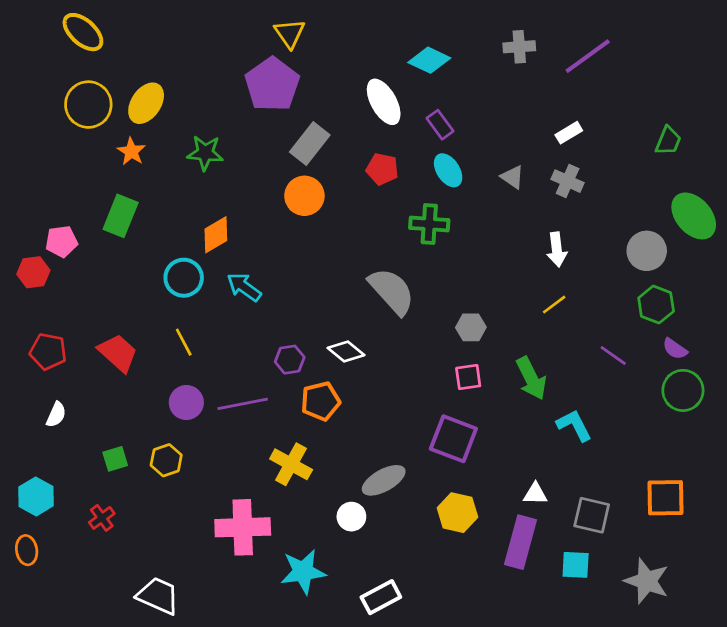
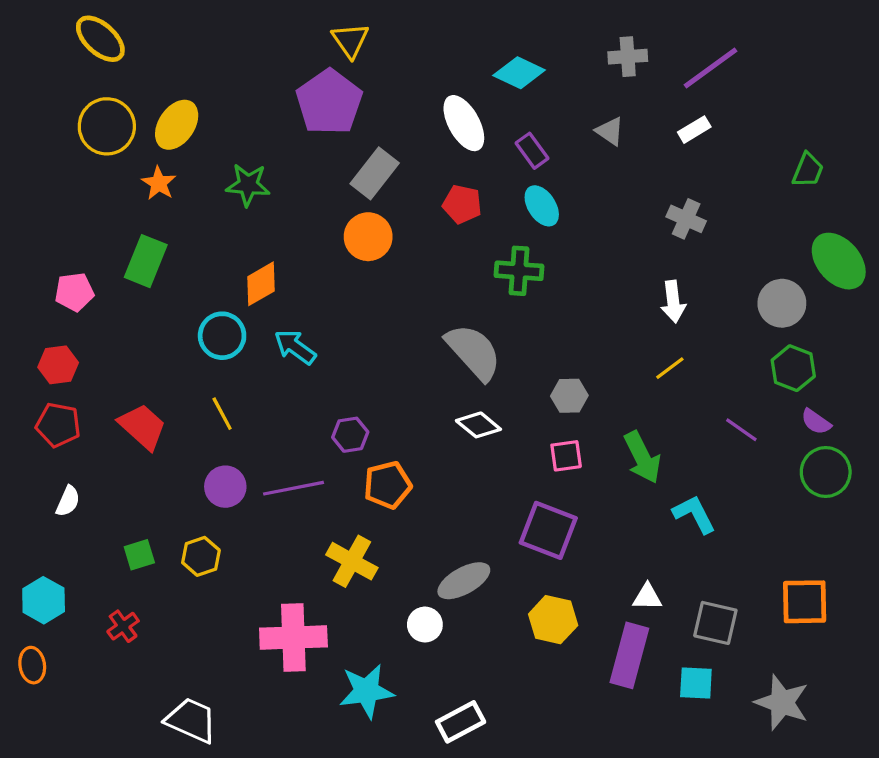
white rectangle: (569, 133) -> (694, 130), moved
gray triangle: (512, 177) -> (610, 131), moved
red hexagon: (33, 272) -> (58, 365), moved
white diamond: (346, 351) -> (478, 425), moved

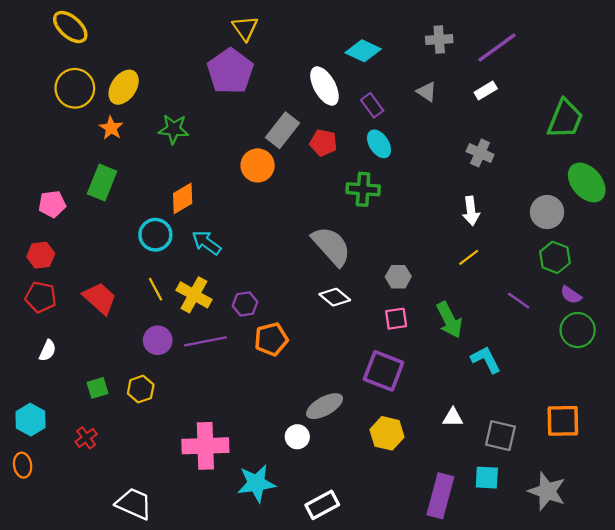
green trapezoid: (808, 170) -> (565, 119), size x1.6
gray rectangle: (375, 173) -> (283, 130), moved
yellow cross: (352, 561) -> (194, 295), moved
purple rectangle: (629, 655) -> (440, 496), moved

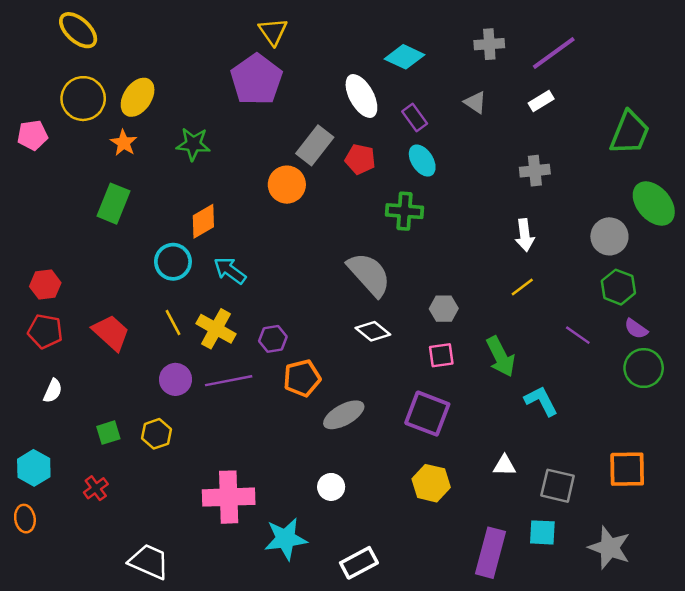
gray cross: (480, 153) -> (535, 171), turned -30
pink pentagon: (52, 204) -> (33, 135), moved
gray ellipse: (325, 406) -> (344, 415), moved

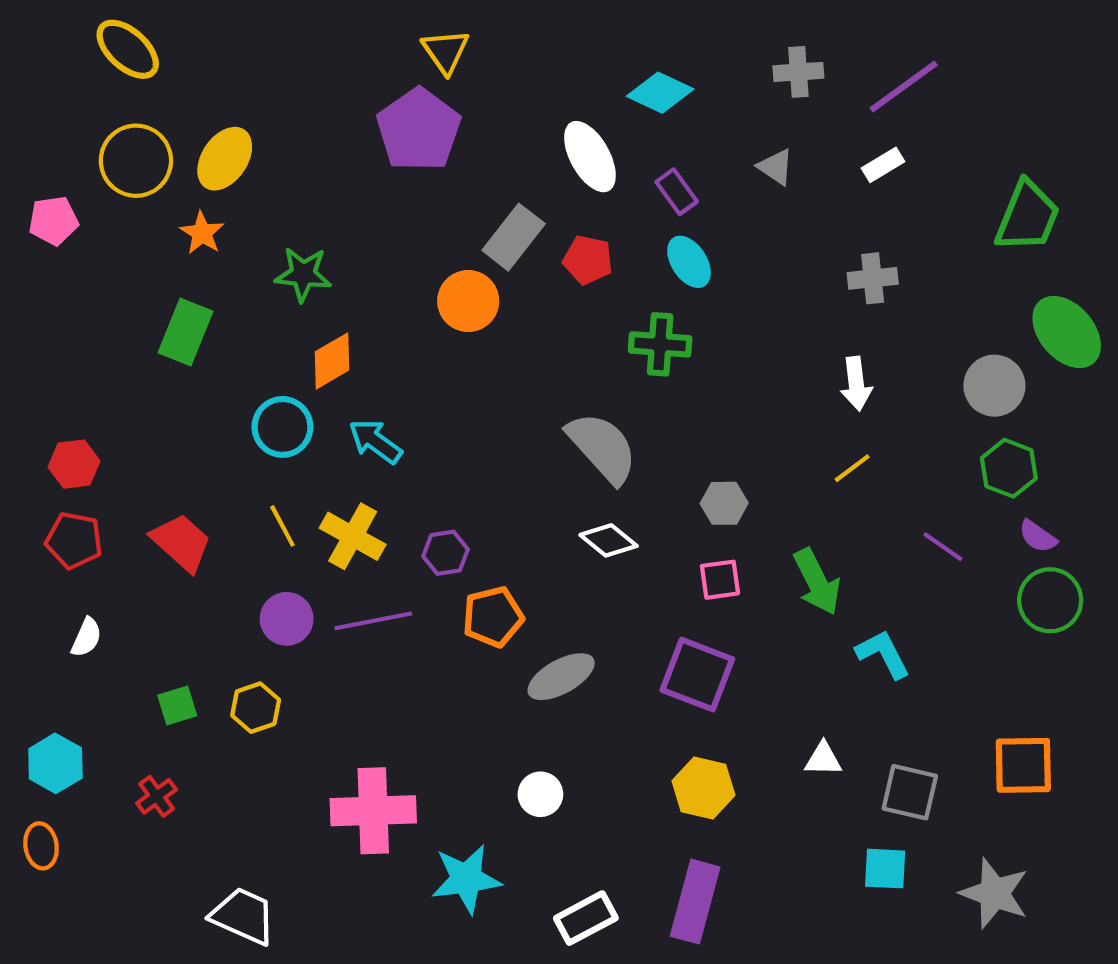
green star: (193, 144) -> (303, 274), moved
purple rectangle: (491, 553) -> (695, 902), moved

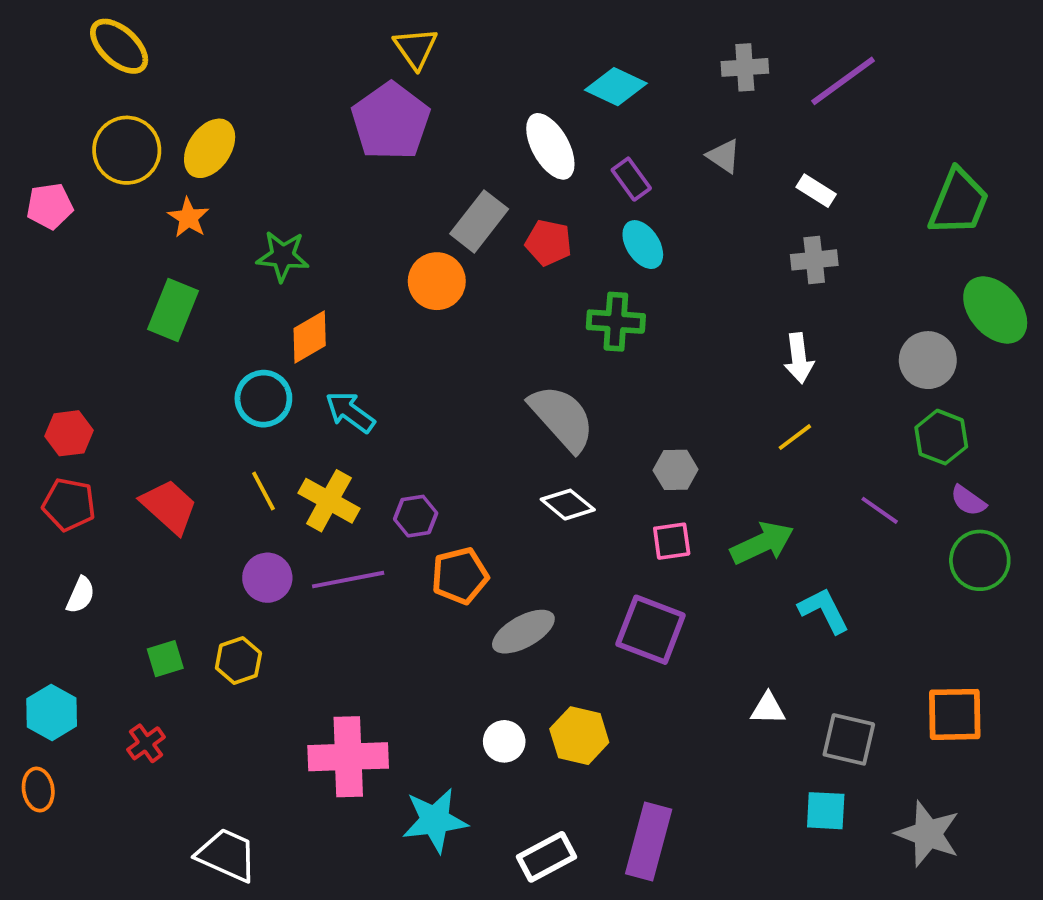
white rectangle: (883, 165) -> (816, 191), moved, turned 63
green arrow: (817, 582) -> (762, 543), turned -88
yellow hexagon: (703, 788) -> (579, 736), moved

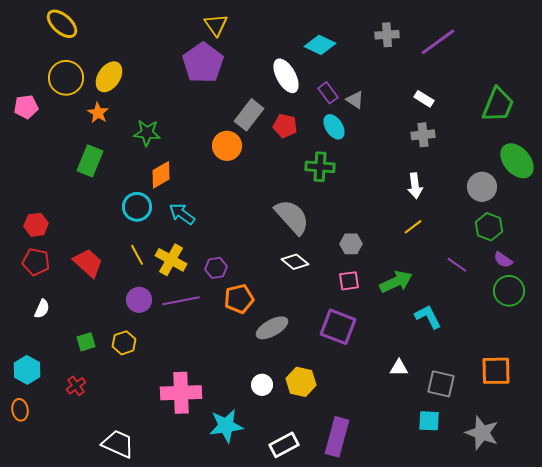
gray triangle: (724, 156) -> (355, 100), moved

